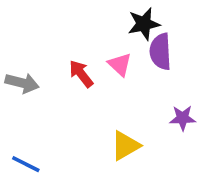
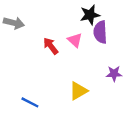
gray arrow: (22, 83) -> (14, 23), moved
blue line: (26, 164) -> (30, 102), moved

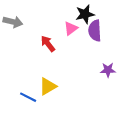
pink triangle: (75, 40) -> (71, 28), moved, turned 40
yellow triangle: (78, 91) -> (48, 86), moved

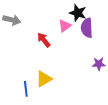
black star: (85, 14) -> (78, 13), turned 30
blue line: (28, 97) -> (26, 89), turned 56

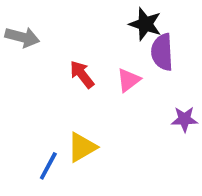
pink triangle: (65, 26) -> (129, 80), moved
blue line: (26, 89) -> (48, 166), turned 35

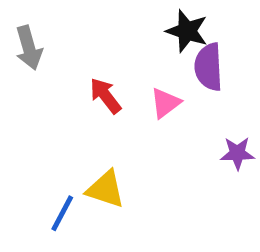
gray arrow: (22, 37) -> (29, 48), turned 60
yellow triangle: (82, 147) -> (105, 189), turned 48

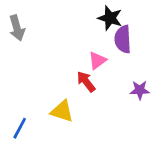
red arrow: (105, 96) -> (86, 82), moved
blue line: (62, 213) -> (20, 128), moved

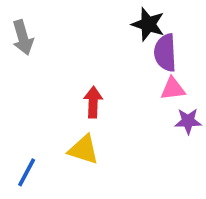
pink triangle: (97, 60) -> (173, 89), moved, turned 30
red arrow: (86, 82) -> (93, 102), moved, turned 40

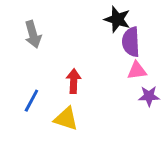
gray arrow: (23, 38) -> (33, 34), moved
blue line: (27, 172) -> (31, 101), moved

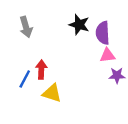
black star: (117, 19) -> (79, 25), moved
red arrow: (74, 81) -> (41, 70), moved

